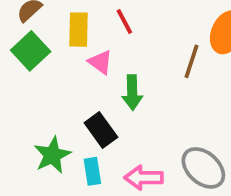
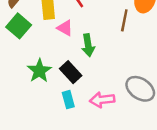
green star: (52, 155) -> (39, 71), moved

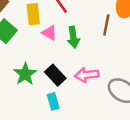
green arrow: (88, 45) -> (73, 37), moved
pink arrow: (102, 100) -> (86, 75), moved

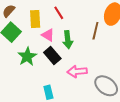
green star: (25, 74) -> (27, 56), moved
black rectangle: (55, 75) -> (52, 55), moved

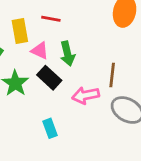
red line: (59, 13) -> (51, 19), turned -40
brown line: (95, 31) -> (112, 75), moved

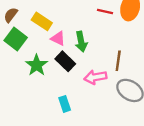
red line: (51, 19) -> (105, 11), moved
yellow rectangle: (20, 31) -> (42, 21), turned -48

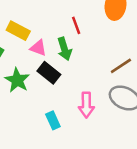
red line: (105, 11) -> (76, 25), moved, turned 63
brown line: (118, 61) -> (121, 66), moved, turned 54
pink arrow: (95, 77) -> (86, 105), moved, turned -75

